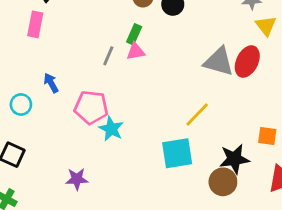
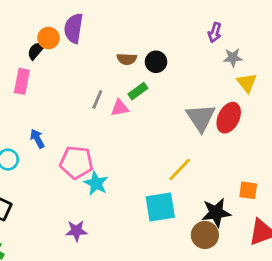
green rectangle: (134, 34) -> (138, 91), moved, turned 30
gray line: (108, 56) -> (97, 99), moved
gray triangle: (219, 62) -> (201, 118), turned 40
purple star: (77, 179) -> (76, 231), moved

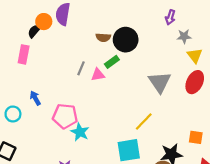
black circle: (156, 62) -> (126, 40), size x1.5
red ellipse: (229, 118) -> (195, 82), moved

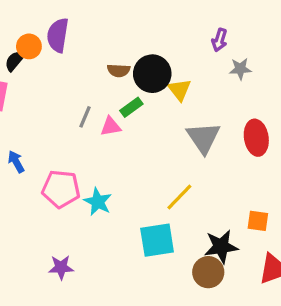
yellow triangle: (195, 56) -> (179, 90), moved
red ellipse: (195, 82) -> (256, 138), turned -35
cyan star: (80, 132) -> (98, 202), moved

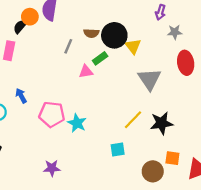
gray line: (85, 117) -> (68, 46), moved
red ellipse: (256, 138) -> (186, 63), moved
orange square: (258, 221) -> (172, 158), moved
cyan square: (157, 240) -> (118, 149), size x0.6
black star: (221, 247) -> (162, 123), moved

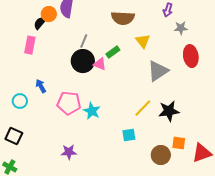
brown semicircle: (91, 33) -> (123, 18), moved, size x1.6
black circle: (114, 35) -> (83, 61), moved
pink triangle: (86, 72) -> (100, 64), turned 32
gray triangle: (149, 79) -> (158, 71), turned 30

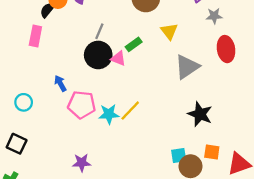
blue arrow: (41, 86) -> (60, 83), moved
yellow line: (143, 108) -> (130, 111), moved
cyan star: (92, 111) -> (109, 114), turned -30
black star: (169, 111) -> (200, 114), turned 30
cyan square: (129, 135) -> (179, 156), moved

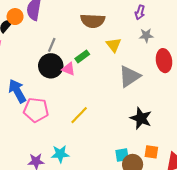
gray star: (214, 16) -> (146, 35), moved
blue arrow: (60, 83) -> (17, 91), size x1.6
cyan star: (109, 114) -> (60, 154), moved

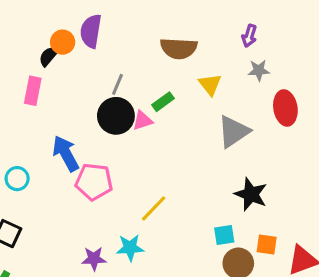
pink triangle: (69, 69) -> (143, 121), turned -40
yellow line: (79, 115) -> (154, 208), moved
cyan square: (122, 155) -> (224, 235), moved

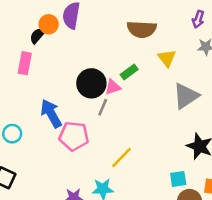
gray line: (117, 84) -> (103, 107), moved

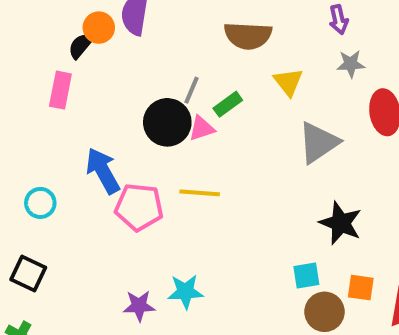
purple arrow: (198, 19) -> (339, 20), turned -30
gray line: (103, 107) -> (191, 90), moved
yellow line: (122, 158) -> (200, 193), moved, turned 50

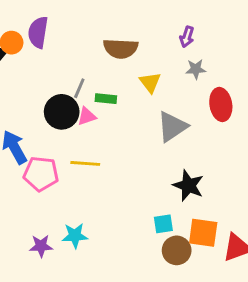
purple arrow: (339, 20) -> (187, 37), turned 30
green rectangle: (228, 104) -> (106, 99), turned 42
orange square: (361, 288) -> (203, 233), size x1.5

